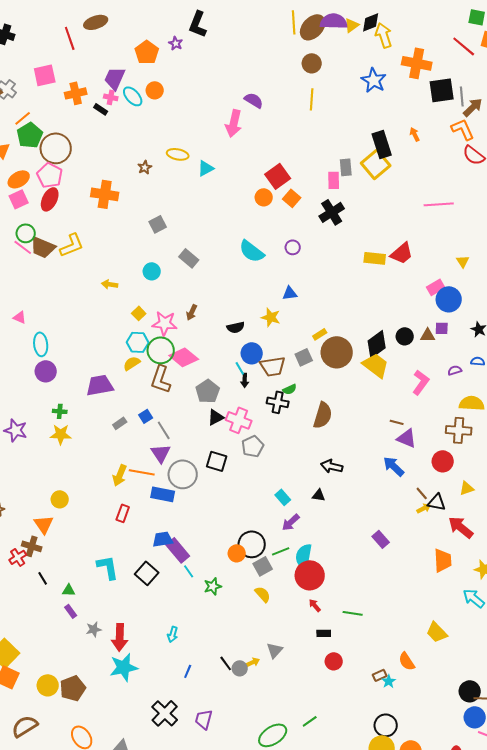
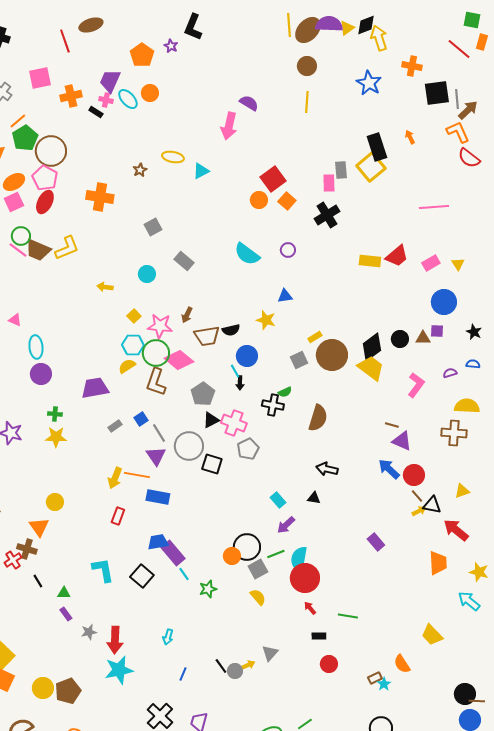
orange cross: (417, 63) -> (412, 66), size x0.7
pink rectangle: (436, 287) -> (431, 263), moved
brown trapezoid: (273, 366) -> (207, 336), moved
red circle: (443, 461) -> (414, 475), moved
gray circle: (183, 474) -> (189, 446), moved

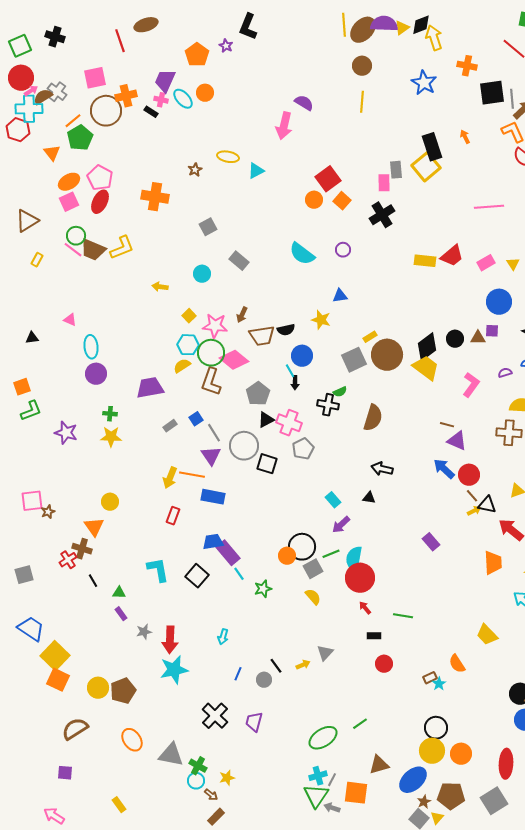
brown circle: (51, 151) -> (106, 111), moved
gray square: (299, 360) -> (354, 360), size x1.4
gray circle: (235, 671) -> (264, 680), moved

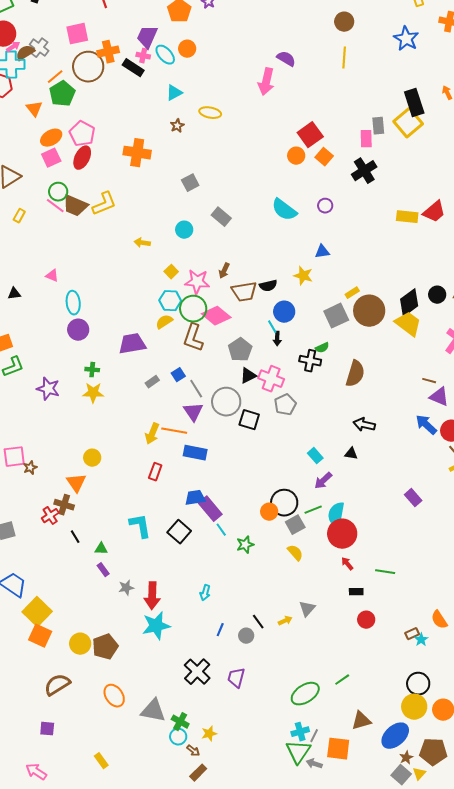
black rectangle: (151, 112) -> (133, 68), size x1.5
cyan triangle: (256, 171) -> (174, 93), moved

